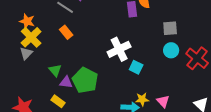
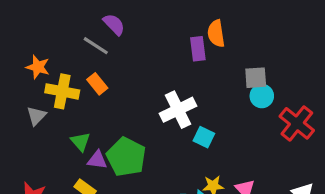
yellow cross: (31, 37) -> (62, 91), moved, turned -35
cyan circle: (171, 50) -> (262, 96), moved

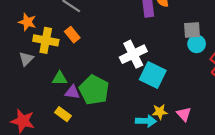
cyan square: (204, 137) -> (153, 75), size x1.6
green triangle: (81, 142) -> (60, 78), turned -49

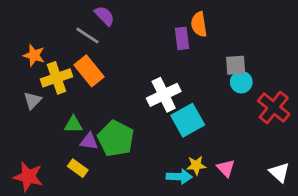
orange rectangle: (72, 35) -> (89, 71), size x1.5
yellow cross: (46, 40) -> (57, 78), turned -30
cyan square: (153, 75) -> (188, 120), turned 35

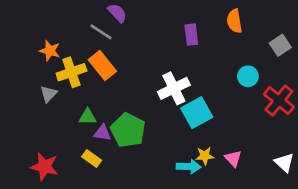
orange semicircle: (199, 24) -> (234, 21), moved
gray square: (236, 65) -> (280, 45), moved, turned -30

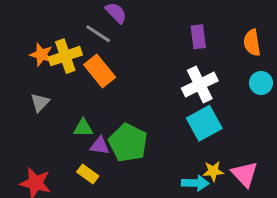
orange semicircle: (234, 21) -> (252, 43), moved
yellow cross: (71, 72) -> (65, 56), moved
white cross: (174, 88) -> (200, 84), moved
pink triangle: (233, 158) -> (245, 174), size x1.4

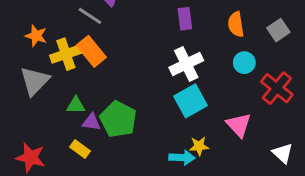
yellow cross: (65, 56) -> (66, 54), moved
gray triangle: (40, 102) -> (35, 81), size x1.6
pink triangle: (245, 174) -> (239, 125), moved

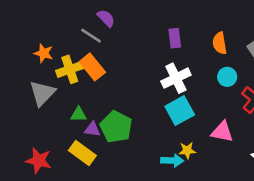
pink triangle: (239, 125) -> (222, 132), turned -35
yellow rectangle: (80, 149) -> (82, 153), size x1.5

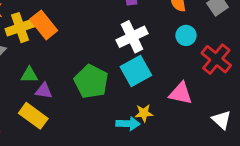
green pentagon: (116, 127) -> (91, 82), moved

